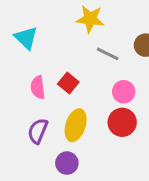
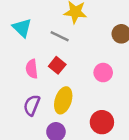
gray line: (108, 54) -> (60, 36), moved
red circle: (122, 122) -> (102, 122), moved

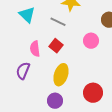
pink circle: (103, 73) -> (91, 41), moved
purple semicircle: (32, 105) -> (23, 71), moved

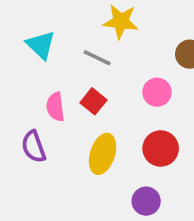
purple semicircle: (23, 71) -> (34, 147), turned -42
red circle: (93, 93) -> (161, 148), moved
purple circle: (55, 101) -> (146, 201), moved

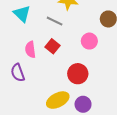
red circle: (161, 148) -> (78, 74), moved
yellow ellipse: (103, 154) -> (58, 100), moved, turned 45

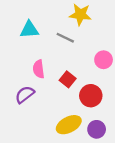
cyan triangle: (22, 14) -> (29, 30), turned -48
red square: (52, 46) -> (68, 79), moved
purple semicircle: (18, 73) -> (25, 95), turned 72

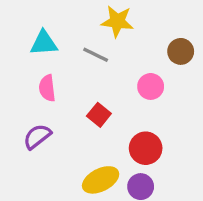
pink semicircle: (39, 69) -> (47, 88), moved
red circle: (91, 96) -> (146, 148), moved

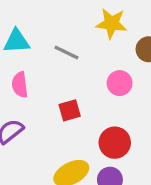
yellow star: (117, 21) -> (112, 24), moved
red square: (99, 115) -> (70, 110), turned 35

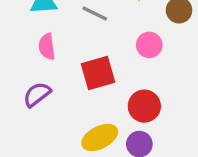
red square: (70, 110) -> (98, 73), size x1.5

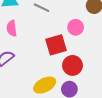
red square: (98, 73) -> (56, 45), moved

